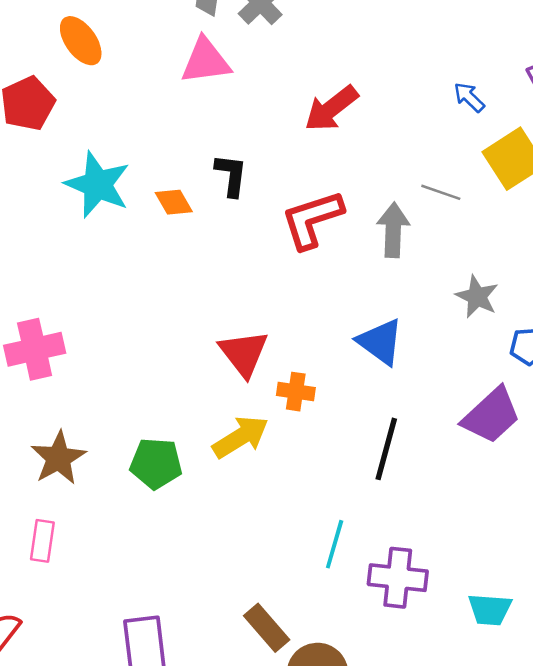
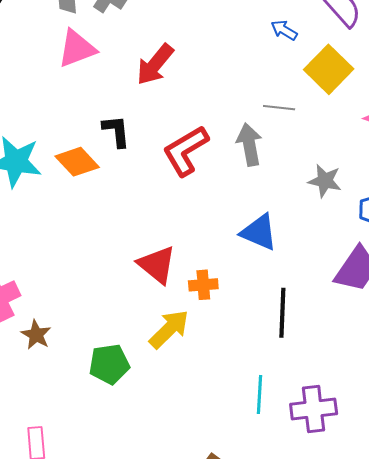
red arrow: (331, 108) -> (155, 64), moved
orange diamond: (174, 202) -> (77, 162), size x1.4
brown star: (58, 458) -> (36, 335), moved, size x0.7

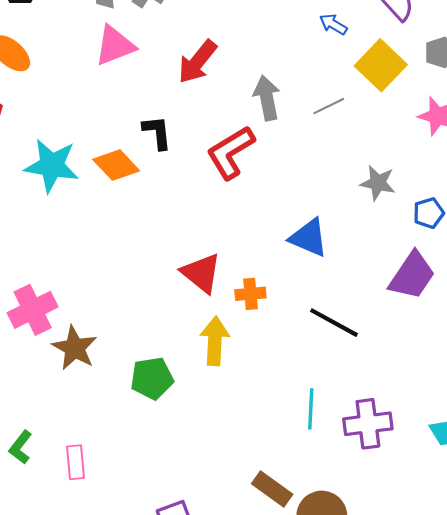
gray line: (279, 108) -> (329, 106), turned -32
gray arrow: (249, 145) -> (267, 98), moved
black line: (282, 313) -> (334, 323), turned -63
yellow arrow: (169, 329) -> (215, 341), turned -42
brown star: (36, 335) -> (75, 348), size x1.4

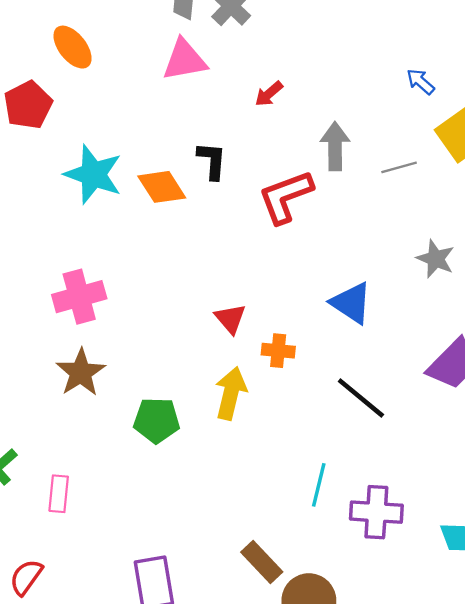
red arrow: (197, 62) -> (269, 94), size x0.6
red triangle: (201, 273) -> (230, 319), size x0.7
pink cross: (33, 310) -> (79, 297), moved

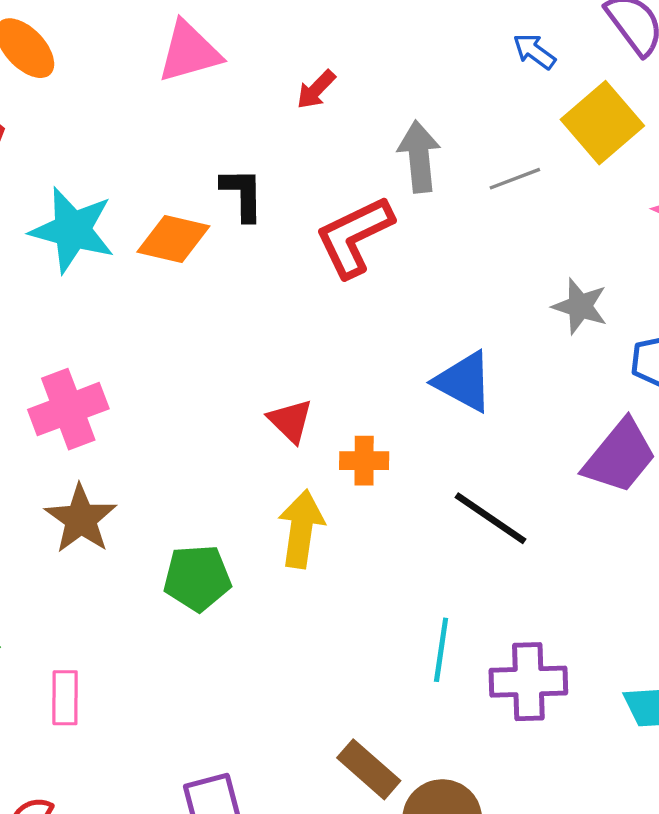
orange diamond: (162, 187) -> (173, 239), turned -39

